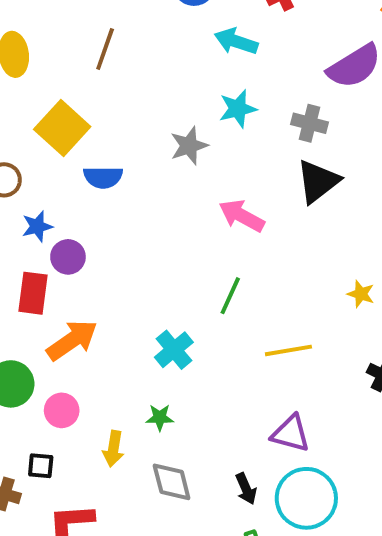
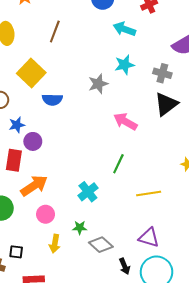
pink circle: (62, 410) -> (46, 214), moved
gray diamond: (172, 482) -> (101, 245), moved, turned -35

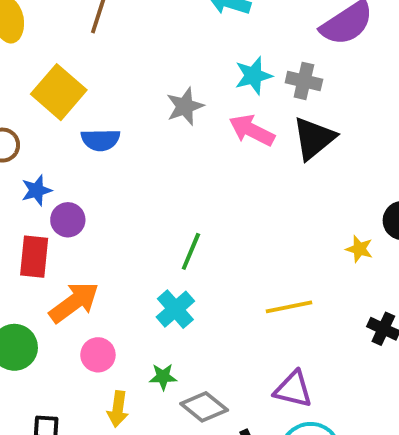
cyan star: (124, 65) -> (253, 76), moved
pink arrow: (125, 122) -> (252, 130), moved
green line: (118, 164) -> (191, 251), moved

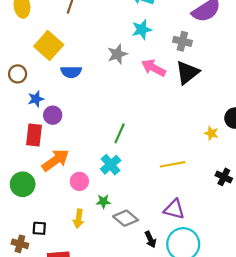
cyan star: (253, 76) -> (142, 29), moved
pink circle: (98, 355) -> (79, 181), moved

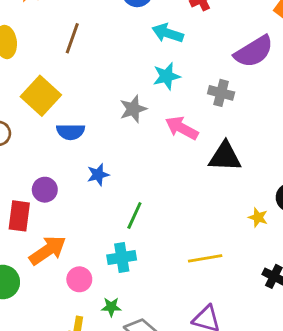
black triangle: (187, 73) -> (225, 157), moved, turned 40
blue star: (36, 99) -> (98, 175), moved
cyan cross: (111, 165) -> (122, 257), turned 30

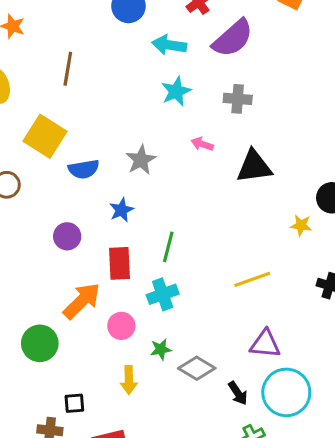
purple semicircle: (254, 51) -> (233, 38), moved
gray star: (133, 109) -> (141, 160), moved
pink arrow: (182, 128) -> (202, 144), size x0.6
red rectangle: (19, 216) -> (119, 263), moved

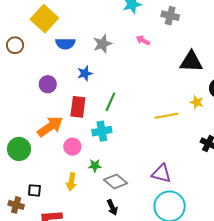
black triangle: (254, 166) -> (191, 62), moved
yellow line: (252, 279) -> (166, 116), moved
black arrow: (238, 393) -> (112, 207), moved

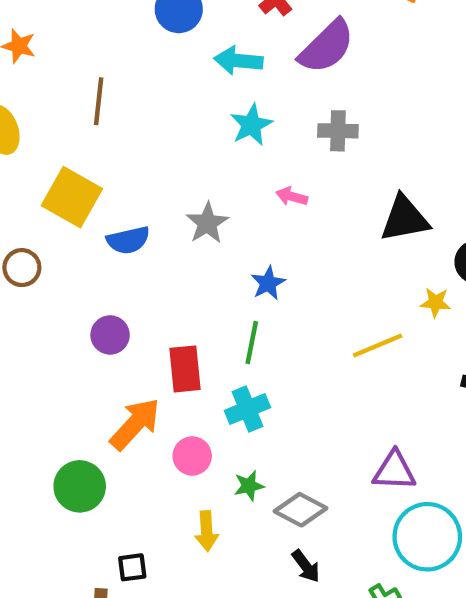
blue star: (85, 73) -> (268, 283), moved

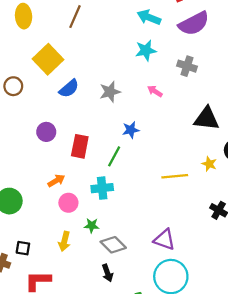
blue semicircle: (128, 240) -> (69, 88), turned -45
red rectangle: (185, 369) -> (80, 146), moved
orange arrow: (135, 424) -> (56, 181), moved, size x0.6

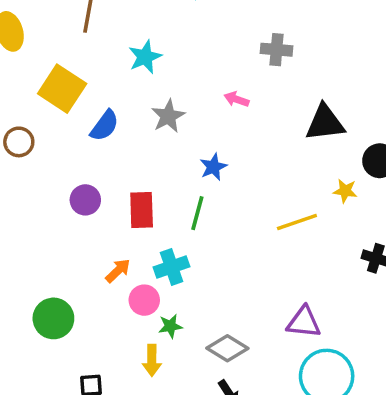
cyan star: (146, 50) -> (145, 57), moved
cyan cross: (102, 188) -> (172, 267), moved
green star: (92, 226) -> (170, 326), moved

